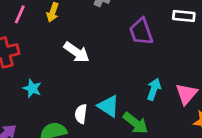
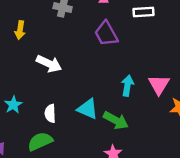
cyan star: (32, 88) -> (13, 105), turned 30
white semicircle: (81, 114) -> (50, 113), moved

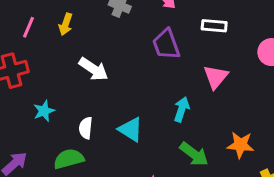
pink triangle: (159, 85) -> (216, 77), moved
green arrow: (116, 120) -> (194, 154), moved

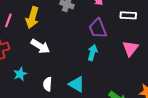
yellow arrow: (66, 24) -> (32, 18), size x1.5
white arrow: (93, 69) -> (40, 46), moved
cyan arrow: (182, 109) -> (92, 53), moved

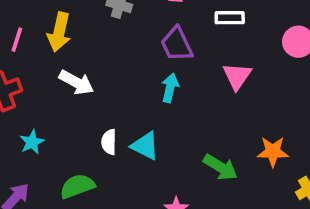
cyan star: (20, 74) -> (32, 142), moved
white semicircle: (48, 84) -> (109, 142), moved

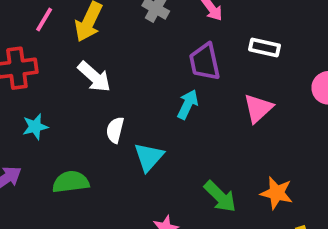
white semicircle: (109, 142) -> (115, 130), moved
cyan triangle: (145, 146) -> (149, 157), turned 32

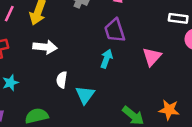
white rectangle: (264, 47) -> (178, 18), moved
white arrow: (94, 77) -> (45, 47), turned -30

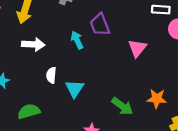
cyan arrow: (107, 59) -> (77, 40), moved, turned -42

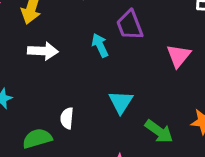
white semicircle: (51, 75) -> (67, 118), moved
cyan triangle: (75, 89) -> (121, 102), moved

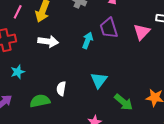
cyan arrow: (100, 45) -> (87, 40), turned 42
pink triangle: (179, 56) -> (142, 32), moved

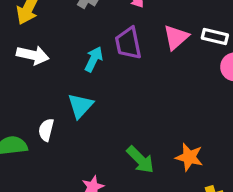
pink triangle: (142, 32) -> (176, 37), moved
cyan triangle: (99, 80) -> (80, 106), moved

